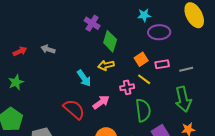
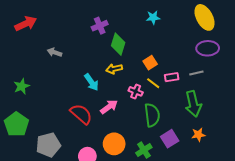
purple cross: (92, 23) -> (100, 26), turned 35
purple ellipse: (159, 32) -> (208, 48), moved
red arrow: (20, 51) -> (26, 24), moved, size x1.5
pink rectangle: (162, 64) -> (172, 77), moved
pink cross: (127, 87) -> (136, 91), turned 32

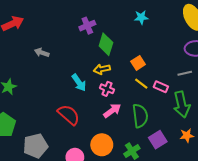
pink rectangle: (172, 77) -> (161, 87), moved, turned 32
pink cross: (136, 91) -> (107, 89), moved
pink arrow: (109, 107) -> (112, 111), moved

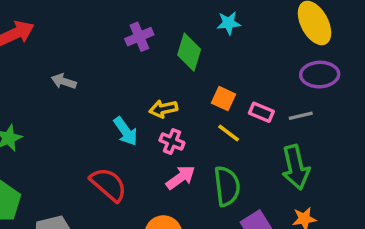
green diamond: (106, 44) -> (189, 52), moved
orange square: (138, 63) -> (223, 99), turned -32
pink rectangle: (161, 87) -> (261, 112), moved

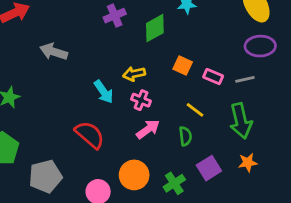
green diamond: (189, 52) -> (155, 28), turned 44
gray arrow: (64, 81) -> (54, 52), size x1.4
yellow line: (229, 133) -> (195, 110), moved
green semicircle: (227, 186) -> (185, 136), size x0.6

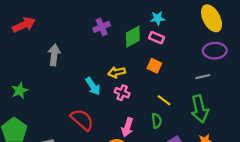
gray arrow: (54, 52) -> (54, 55), turned 78
pink rectangle: (213, 77) -> (157, 38), moved
pink arrow: (148, 129) -> (127, 127), moved, turned 144

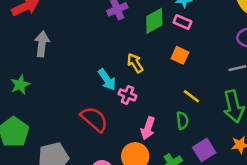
gray arrow: (54, 55) -> (42, 44), moved
yellow arrow: (117, 72) -> (135, 63), turned 70
pink cross: (122, 93) -> (127, 95), moved

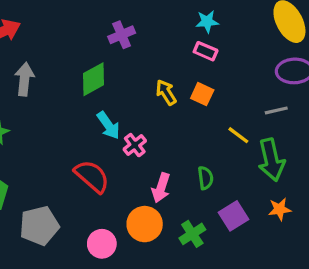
green diamond: (154, 21) -> (94, 79), moved
yellow arrow: (135, 63) -> (166, 92), moved
pink cross: (127, 95) -> (135, 145), turned 30
yellow line: (191, 96) -> (238, 135), moved

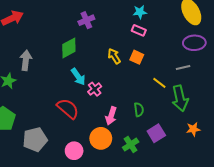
gray arrow: (24, 79) -> (26, 60), moved
orange star: (280, 209) -> (193, 129), moved

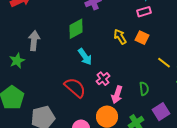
pink rectangle: (139, 30) -> (144, 12), turned -40
pink cross: (95, 89) -> (103, 79), moved

